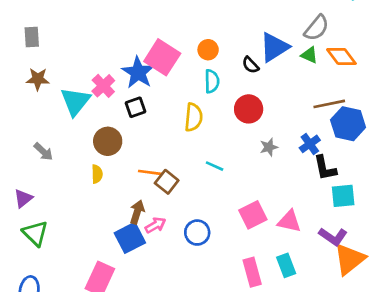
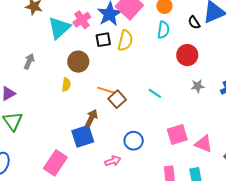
yellow semicircle: (193, 117) -> (125, 41), moved
gray arrow: (43, 152) -> (29, 61), turned -119
pink arrow: (155, 225) -> (113, 161), moved

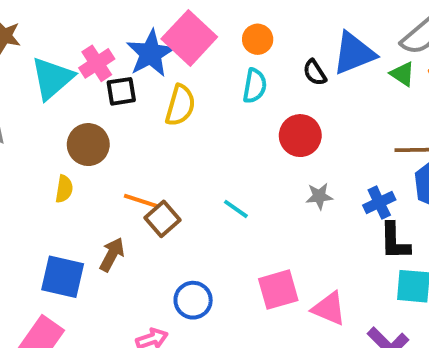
black square: (103, 40) -> (121, 91), moved
blue square: (83, 136) -> (63, 277), moved, turned 30

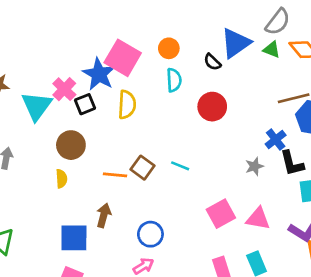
gray star: (319, 196) -> (254, 166), moved
brown square: (163, 219) -> (143, 168), moved
blue circle: (193, 300) -> (150, 234), moved

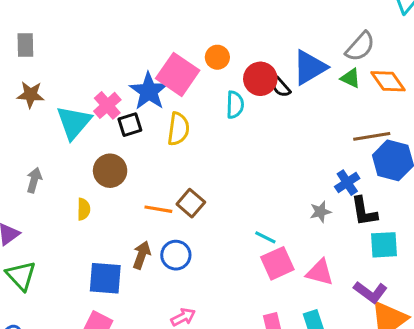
orange circle: (169, 48) -> (217, 57), moved
red circle: (212, 107) -> (260, 79), moved
cyan line: (180, 166) -> (265, 237), moved
yellow semicircle: (61, 179) -> (84, 209), moved
blue circle: (150, 234) -> (176, 255), moved

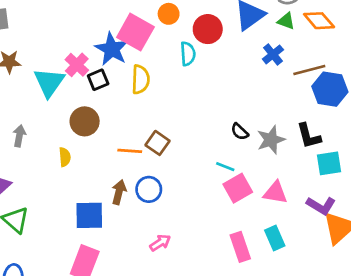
black semicircle: (281, 87) -> (240, 132), moved
blue cross: (347, 183) -> (273, 54), moved
gray star: (320, 212) -> (271, 140), size x1.5

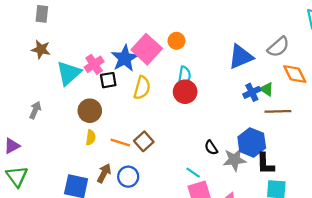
green triangle: (286, 21) -> (267, 89), moved
red circle: (208, 29) -> (185, 92), moved
blue hexagon: (330, 89) -> (252, 142), moved
yellow semicircle: (65, 157) -> (91, 138), moved

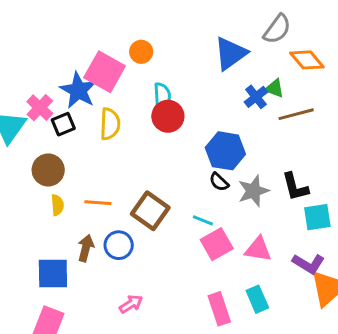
brown square: (144, 141) -> (150, 211), moved, size x1.4
blue hexagon: (252, 142) -> (225, 151), moved

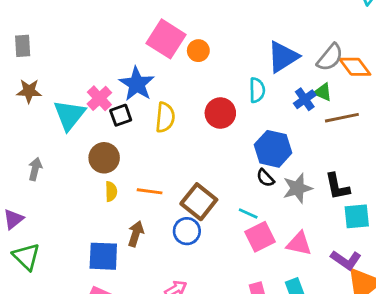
gray semicircle: (277, 29) -> (330, 57), moved
pink square: (105, 72) -> (166, 39), moved
cyan semicircle: (162, 96) -> (257, 90), moved
blue circle: (119, 245) -> (187, 231), moved

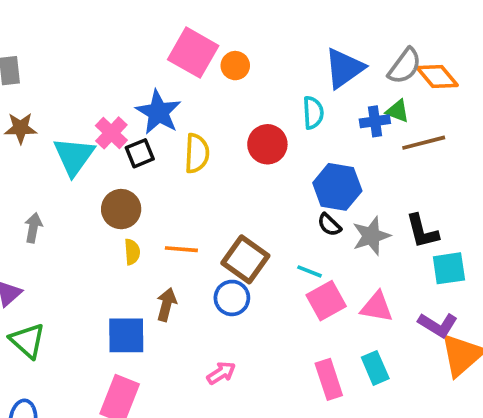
blue cross: (305, 99) -> (375, 121), turned 30

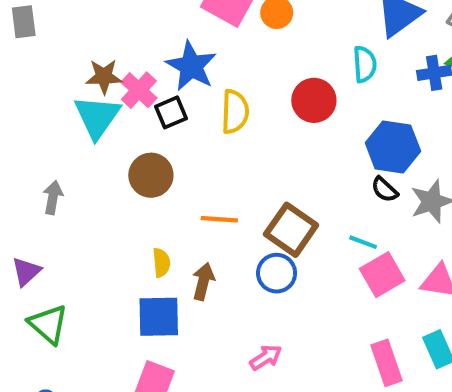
brown star: (21, 128) -> (104, 77), moved
yellow semicircle: (132, 252) -> (161, 263), moved

